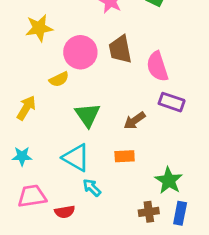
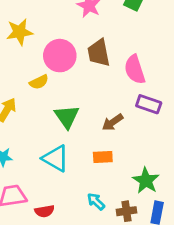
cyan arrow: (92, 188) -> (96, 201), moved

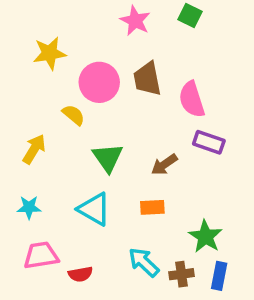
yellow semicircle: (39, 82) -> (74, 115), turned -114
cyan arrow: (96, 201) -> (144, 262), size x1.4

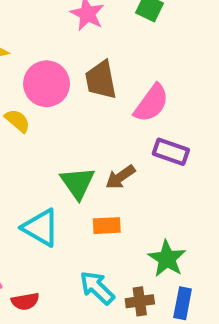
pink semicircle: (192, 99) -> (151, 103), turned -126
green triangle: (108, 158) -> (78, 183), moved

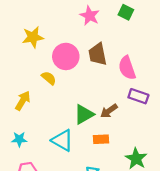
pink semicircle: (151, 103) -> (127, 68), turned 125
green triangle: (78, 183) -> (84, 114), turned 35

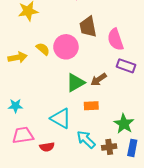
pink circle: (66, 56) -> (66, 47), moved
yellow arrow: (23, 101) -> (18, 57), moved, turned 48
cyan triangle: (62, 140) -> (61, 118), moved

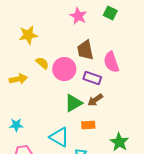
yellow semicircle: (43, 49) -> (42, 63), moved
purple rectangle: (126, 66) -> (92, 78), moved

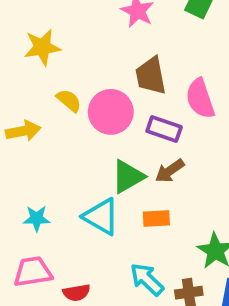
cyan star: (16, 125) -> (37, 218), moved
cyan triangle: (59, 137) -> (101, 217), moved

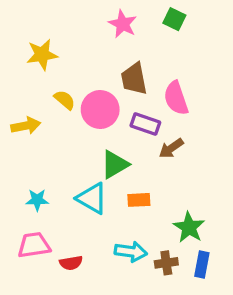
brown arrow: (170, 171) -> (171, 148), moved
cyan arrow: (147, 279) -> (131, 252), turned 144

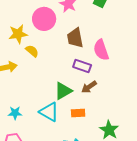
yellow star: (42, 55) -> (18, 34), moved
pink circle: (100, 109) -> (44, 19), moved
brown arrow: (171, 148) -> (89, 87), moved

